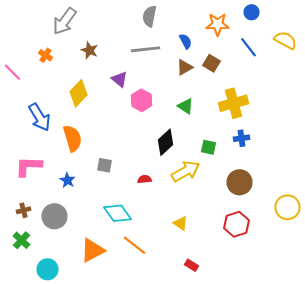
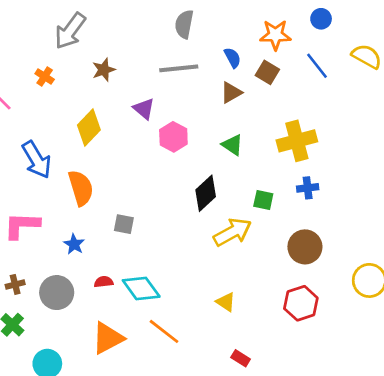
brown star: (90, 50) -> (104, 70), turned 30
brown square: (212, 63) -> (267, 72), moved
red semicircle: (144, 179) -> (104, 282), moved

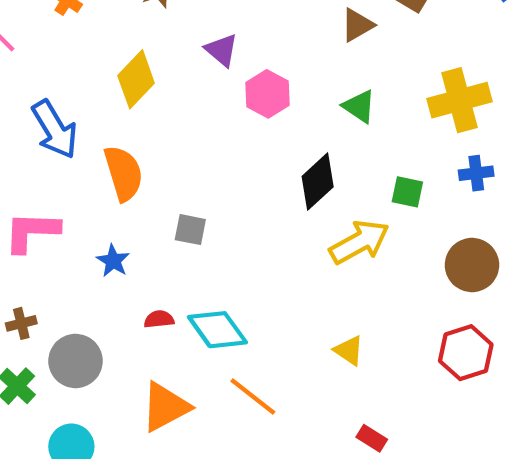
gray circle: (57, 293) -> (76, 361), moved

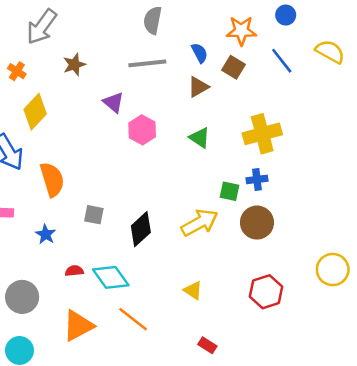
yellow diamond: (136, 79) -> (35, 112), moved
blue cross: (476, 173) -> (257, 179), moved
black diamond: (318, 182) -> (141, 229), moved
brown circle: (472, 265) -> (257, 223), moved

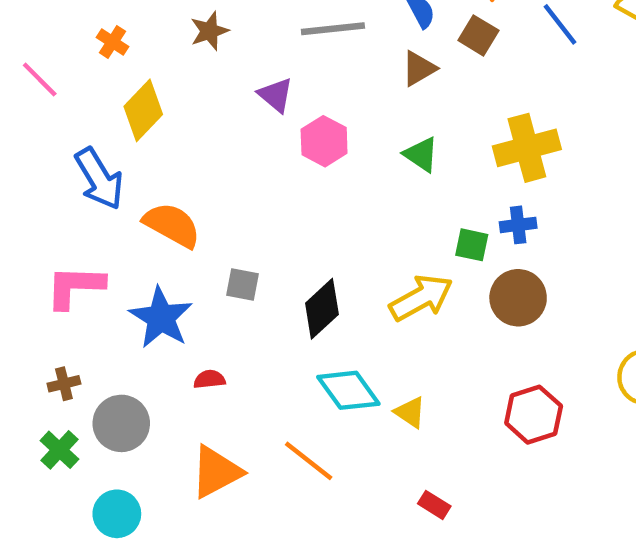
orange semicircle: (52, 179) -> (172, 225), turned -44
blue star: (46, 234) -> (161, 318), size x1.8
cyan diamond: (111, 277) -> (348, 390), moved

